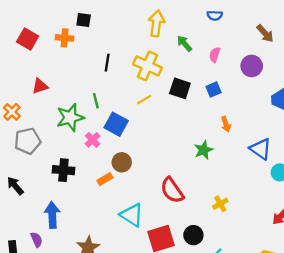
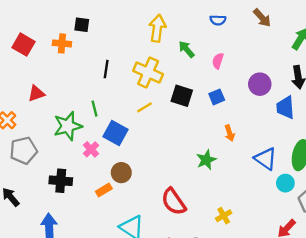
brown arrow: (265, 33) -> (262, 18), moved
purple circle: (252, 66) -> (260, 84), moved

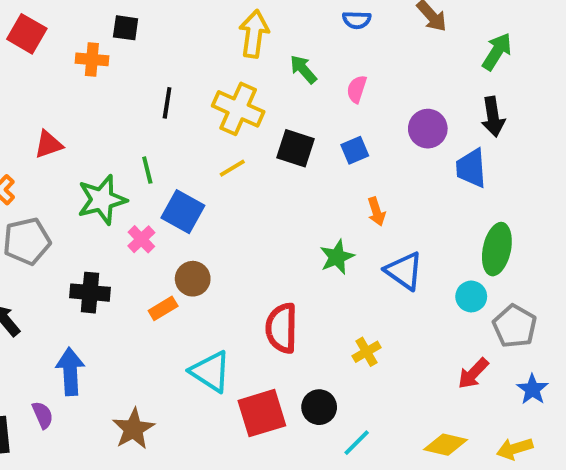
red square: (23, 45) -> (27, 34), moved
blue triangle: (266, 159) -> (404, 271), moved
red semicircle: (174, 202) -> (282, 328), turned 36

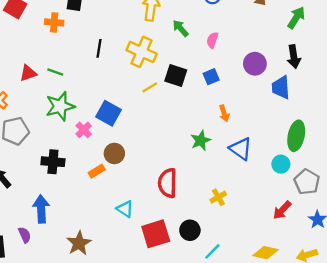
yellow line: (232, 168) -> (150, 87), moved
green line: (147, 170) -> (55, 72), moved, turned -56
cyan triangle: (210, 372) -> (125, 209), size x0.7

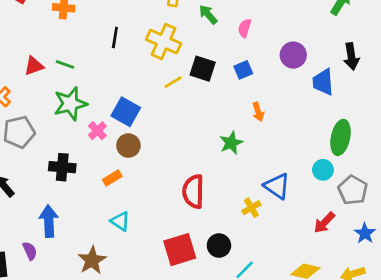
black arrow: (294, 57) -> (351, 56), moved
blue triangle: (241, 149) -> (277, 186), moved
brown circle: (114, 153) -> (128, 146), moved
cyan triangle: (125, 209) -> (120, 221), moved

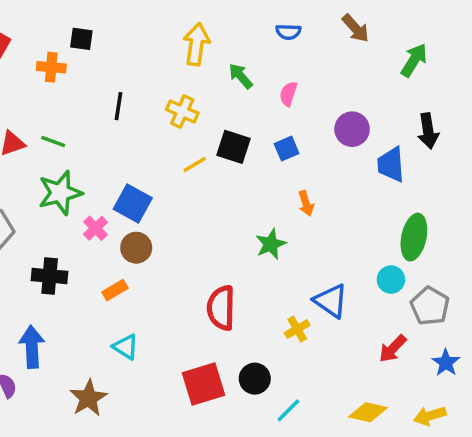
yellow cross: (164, 42) -> (182, 111), size x0.7

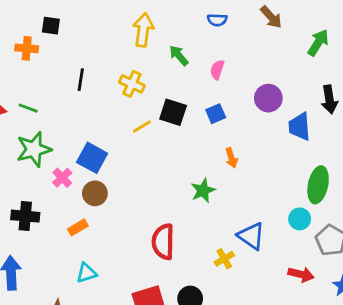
cyan triangle: (126, 347) -> (86, 273), turned -50
red arrow: (393, 349) -> (301, 274), turned -120

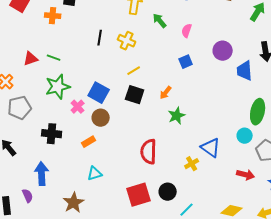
black line: (81, 80) -> (100, 38), moved
black square: (173, 112) -> (135, 95), moved
orange arrow: (231, 158) -> (166, 93), moved, turned 56

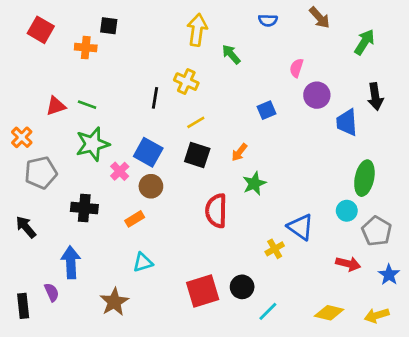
pink semicircle: (187, 31) -> (296, 68), moved
black line: (100, 38) -> (155, 98), moved
red semicircle: (149, 152) -> (216, 211), moved

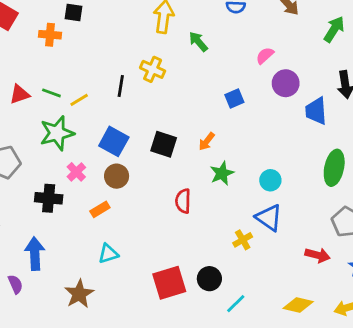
pink semicircle: (296, 68) -> (265, 56), turned 30
yellow line: (196, 122) -> (79, 100), moved
pink cross: (120, 171) -> (76, 172), moved
red semicircle: (216, 211) -> (183, 201), size x0.7
cyan circle: (347, 211) -> (270, 180), moved

